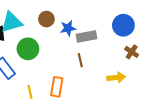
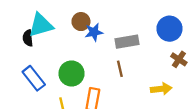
blue star: (68, 28) -> (94, 32), moved
green circle: (28, 49) -> (72, 73), moved

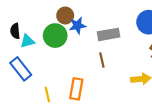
cyan triangle: (41, 25) -> (27, 41), moved, size x0.6
green circle: (72, 73) -> (55, 36), moved

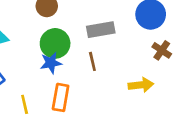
blue star: (77, 26) -> (51, 63), moved
green circle: (55, 36) -> (55, 43), moved

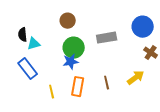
brown line: (92, 61) -> (107, 83), moved
yellow arrow: (141, 85) -> (136, 78), turned -30

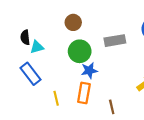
blue star: (71, 62) -> (89, 70), moved
brown line: (107, 83) -> (112, 107), moved

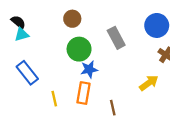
black semicircle: (25, 37) -> (18, 22), moved, turned 136
gray rectangle: (115, 41) -> (116, 38), turned 72
cyan triangle: (37, 47) -> (22, 34), moved

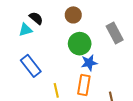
black semicircle: (18, 22) -> (36, 18), moved

